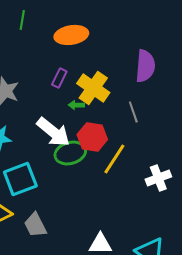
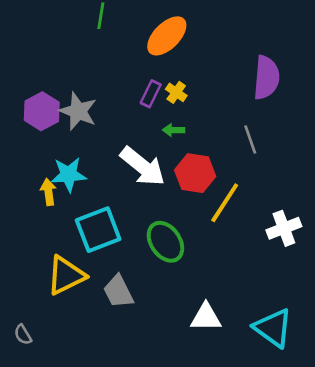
orange ellipse: (71, 35) -> (167, 36), turned -36
yellow cross: (93, 88) -> (176, 92), moved, size x0.5
green ellipse: (70, 153) -> (165, 242), moved, turned 72

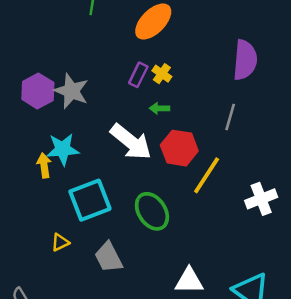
gray line: (250, 140) -> (230, 117), turned 35
yellow triangle: (66, 275) -> (60, 242), size x0.5

